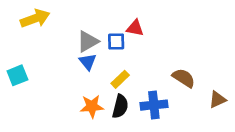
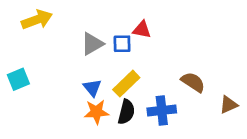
blue triangle: (88, 62) -> (92, 88), moved
yellow rectangle: (120, 79) -> (126, 84), size x1.4

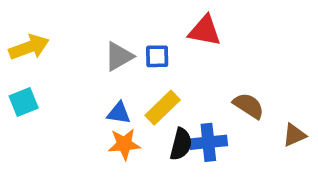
yellow arrow: (37, 20) -> (29, 47), moved
red triangle: (142, 30) -> (205, 31), moved, size x1.4
blue triangle: (92, 88) -> (119, 113), turned -42
black semicircle: (126, 112) -> (181, 144), moved

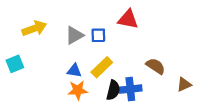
yellow arrow: (29, 47) -> (34, 28), moved

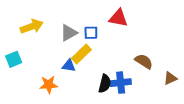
yellow rectangle: (102, 67) -> (81, 54), moved
orange star: (78, 90) -> (49, 85), moved

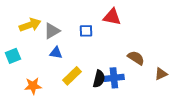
gray triangle: (69, 33) -> (52, 31), moved
yellow rectangle: (81, 54) -> (72, 76), moved
blue triangle: (69, 66) -> (56, 53), moved
orange star: (49, 85) -> (33, 86), moved

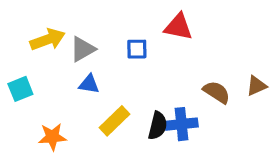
brown triangle: (161, 74) -> (256, 86), moved

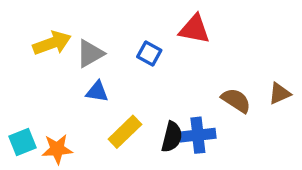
blue square: (137, 49) -> (149, 54), turned 30
cyan square: (20, 89) -> (22, 142), moved

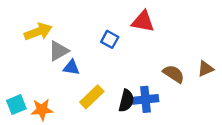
gray triangle: (90, 54) -> (59, 51), moved

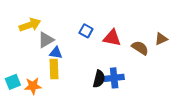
red triangle: (143, 21) -> (112, 38), moved
brown triangle: (206, 69) -> (161, 39), moved
brown semicircle: (174, 74) -> (140, 48), moved
yellow rectangle: (92, 97) -> (54, 69), moved, turned -48

